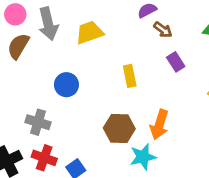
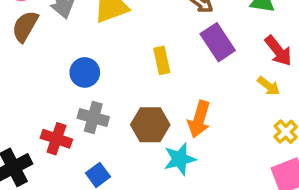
purple rectangle: (176, 62) -> (218, 42), size x1.5
gray cross: (38, 122) -> (93, 118), moved
red cross: (44, 158) -> (56, 139), moved

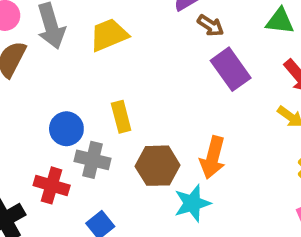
yellow rectangle: (162, 60) -> (121, 117), moved
blue circle: (85, 72) -> (66, 129), moved

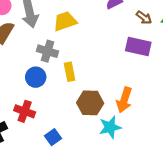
brown arrow: (210, 26) -> (144, 18), moved
purple rectangle: (231, 69) -> (138, 46), turned -45
gray cross: (92, 160) -> (48, 51), moved

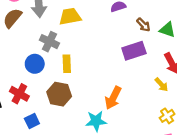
purple rectangle: (138, 46) -> (134, 51), turned -40
brown hexagon: (90, 103) -> (59, 94), moved
blue square: (53, 137) -> (32, 121), moved

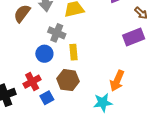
red cross: (19, 94) -> (32, 82), turned 36
blue square: (32, 121) -> (47, 98), moved

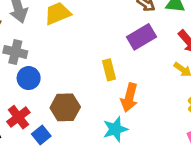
gray cross: (57, 33) -> (15, 52), moved
yellow rectangle: (73, 52) -> (109, 70), moved

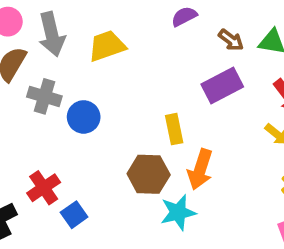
blue circle: (29, 78) -> (84, 117), moved
brown hexagon: (65, 107) -> (149, 174), moved

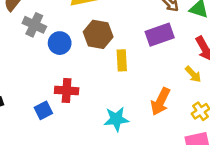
orange arrow: (200, 169) -> (160, 102), moved
brown hexagon: (149, 174) -> (98, 34), moved
red cross: (44, 188) -> (67, 91), moved, turned 30

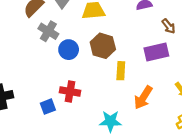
orange arrow: (160, 102) -> (143, 97), moved

